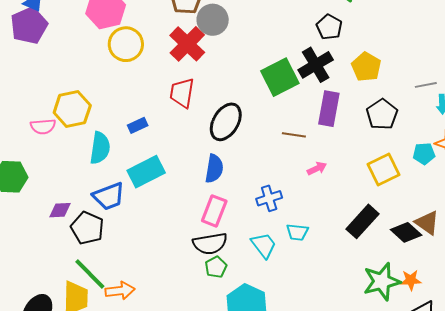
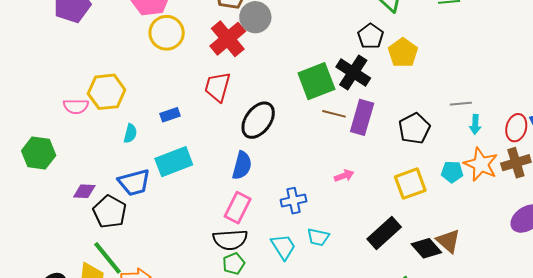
black cross: (316, 65) -> (353, 73), turned -32
yellow pentagon: (366, 67) -> (403, 53), moved
brown line: (294, 135) -> (334, 114), moved
cyan semicircle: (100, 148) -> (130, 133), size x0.6

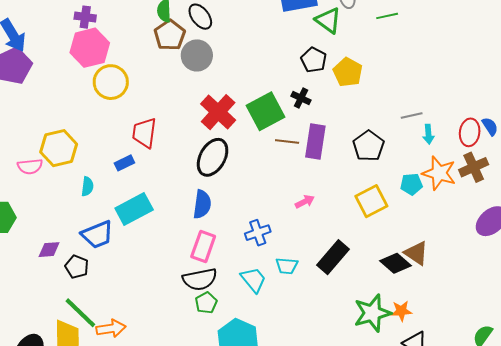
red cross: (228, 39) -> (218, 112), moved
black cross: (353, 73) -> (301, 98), size x0.6
red trapezoid: (218, 87) -> (144, 133), moved
black pentagon: (110, 212) -> (77, 267), size x0.7
black rectangle: (384, 233) -> (333, 257), moved

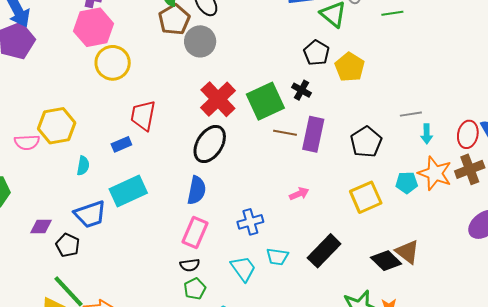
black semicircle: (200, 279) -> (190, 265), size x0.6

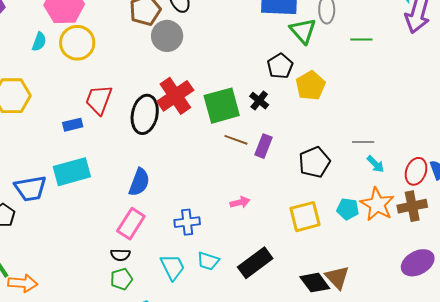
purple rectangle: (313, 134) -> (264, 146), size x0.7
cyan arrow: (427, 134) -> (375, 164), turned -54
black ellipse: (210, 144) -> (145, 114), moved, turned -30
cyan semicircle: (83, 166) -> (39, 42), moved

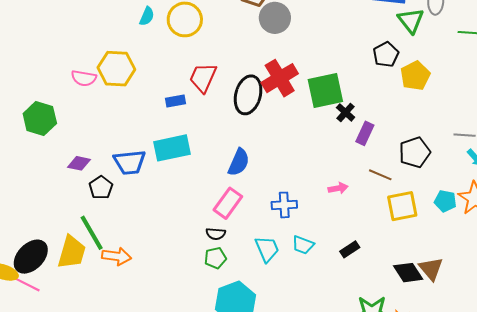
black cross: (259, 101) -> (346, 112), moved
brown line: (236, 140) -> (380, 175), moved
black rectangle: (255, 263) -> (350, 249), size x0.6

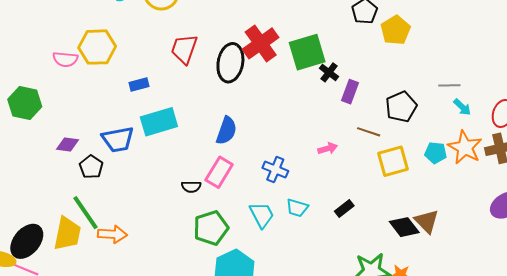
blue rectangle: (176, 101) -> (139, 85), moved
blue cross: (284, 205) -> (275, 169), turned 30
black semicircle: (216, 234) -> (191, 187), moved
green pentagon: (215, 258) -> (211, 228), size x1.6

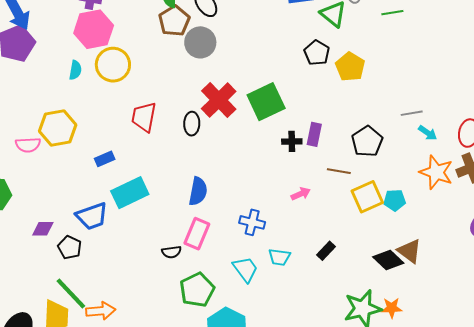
black ellipse: (230, 63) -> (192, 124), size x0.6
black cross: (329, 72) -> (292, 141), moved, turned -30
cyan pentagon: (436, 153) -> (395, 200), moved

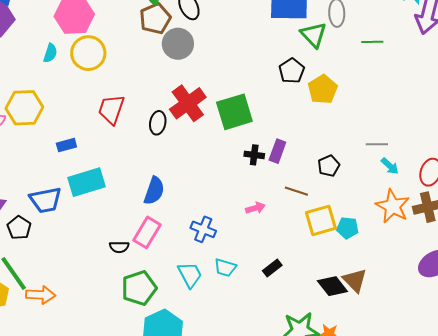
black pentagon: (367, 141) -> (329, 166), size x0.7

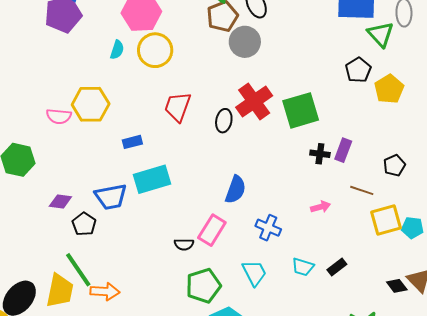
blue semicircle: (154, 191) -> (236, 190), moved
cyan trapezoid: (225, 268) -> (303, 267), moved
black diamond: (332, 286) -> (397, 286), size x0.7

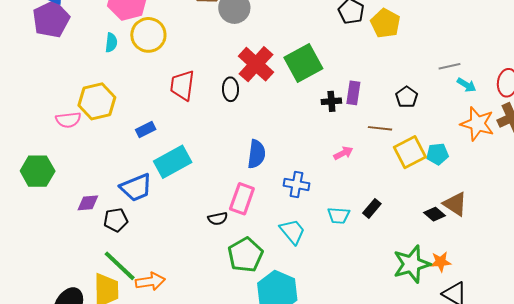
black pentagon: (84, 224) -> (116, 220), turned -30

